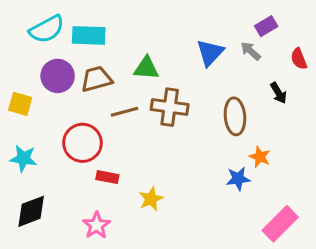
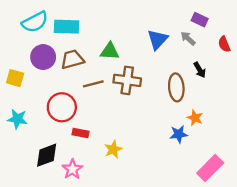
purple rectangle: (266, 26) -> (200, 20), turned 56
black arrow: (279, 93) -> (200, 70), moved
black diamond: (31, 211) -> (47, 155), moved

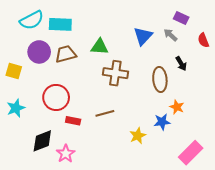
brown line: (93, 84) -> (105, 113), moved
cyan star: (17, 119) -> (16, 108), turned -30
yellow star: (113, 149) -> (138, 136), moved

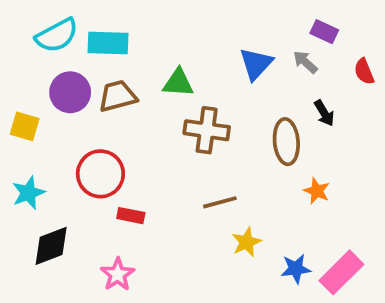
brown line: (105, 113) -> (220, 202), moved
blue star: (162, 122) -> (296, 269), moved
black diamond: (42, 141) -> (51, 246), moved

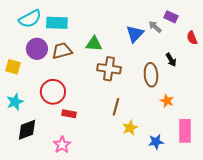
gray arrow: (305, 62) -> (155, 27), moved
brown line: (220, 202) -> (116, 107), turned -60
pink rectangle: (341, 272) -> (185, 131), moved, turned -45

